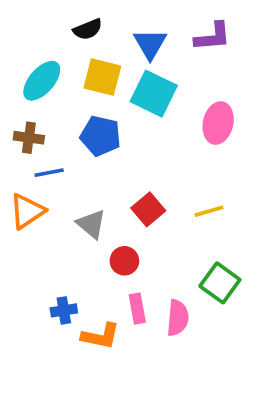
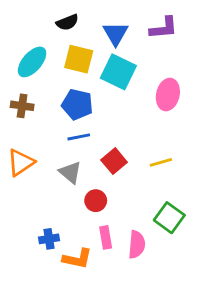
blue line: (49, 173) -> (79, 137), moved

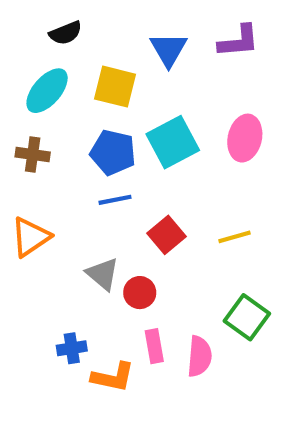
black semicircle: (67, 22) -> (66, 33), moved
cyan square: (118, 72) -> (173, 142), moved, turned 36
gray triangle: (70, 172) -> (103, 274), moved

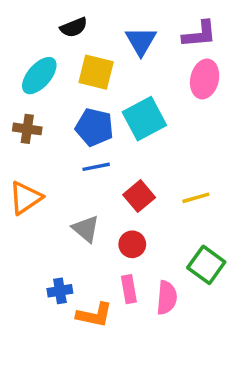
black semicircle: (66, 33) -> (74, 27), moved
pink ellipse: (245, 138) -> (205, 79), moved
red circle: (140, 293) -> (132, 244), moved

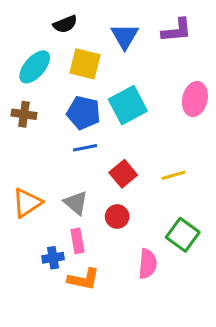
pink ellipse: (205, 79) -> (195, 99), moved
orange triangle: (26, 198) -> (27, 203), moved
pink rectangle: (129, 289) -> (77, 241), moved

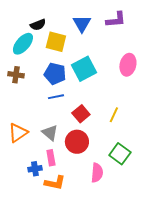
black semicircle: (65, 24) -> (38, 25), moved
yellow line: (174, 175) -> (114, 115), turned -49
red circle: (117, 217) -> (77, 142), size x1.5

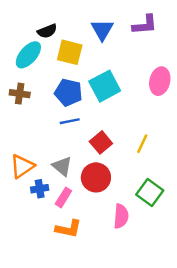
pink rectangle: (51, 158) -> (63, 197), turned 42
blue cross: (35, 169) -> (40, 189), moved

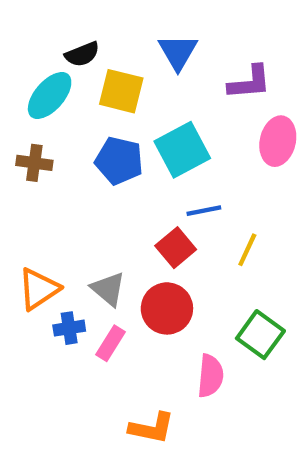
purple L-shape: (145, 25) -> (250, 82), moved
blue line: (70, 121) -> (204, 211), moved
orange L-shape: (68, 229) -> (152, 428), moved

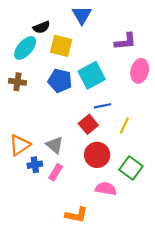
blue triangle: (178, 52) -> (82, 15), moved
red circle: (167, 308) -> (97, 155), moved
pink semicircle: (210, 376) -> (106, 189), turned -85

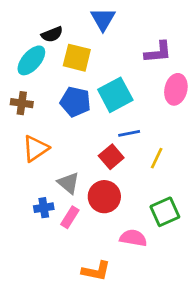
orange triangle: (20, 145) -> (36, 149), moved
red circle: (97, 155) -> (104, 197), moved
green square: (131, 168) -> (165, 212), turned 30

